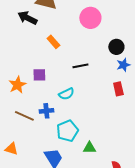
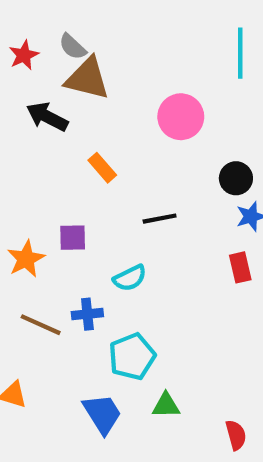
green triangle: (89, 148) -> (166, 405), moved

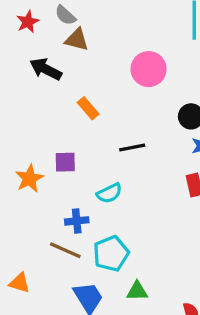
brown triangle: (87, 79) -> (77, 40), size x0.7
brown line: (41, 325) -> (65, 250), moved

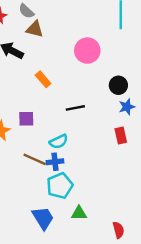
blue cross: (77, 221) -> (55, 162), moved
brown line: (65, 250) -> (35, 159), moved

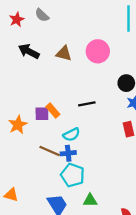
brown triangle: (35, 29) -> (64, 54), moved
orange rectangle: (43, 79) -> (53, 110), moved
cyan pentagon: (60, 186) -> (73, 175), turned -30

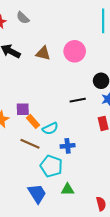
black line: (87, 104) -> (78, 100), moved
orange rectangle: (53, 110) -> (33, 121), moved
blue cross: (68, 153) -> (68, 146), moved

